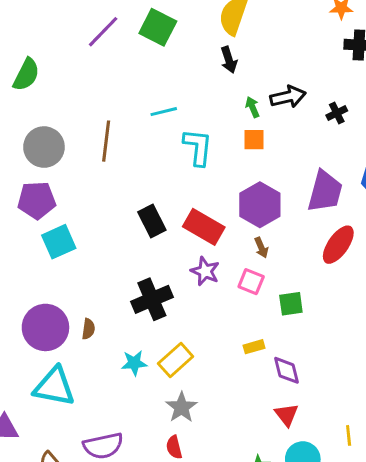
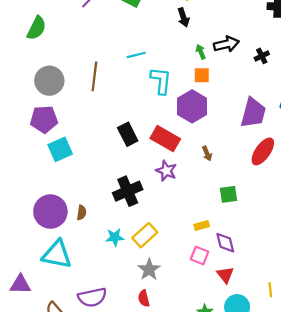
purple hexagon: (260, 205) -> (192, 106), moved
pink square: (251, 282) -> (200, 256), moved

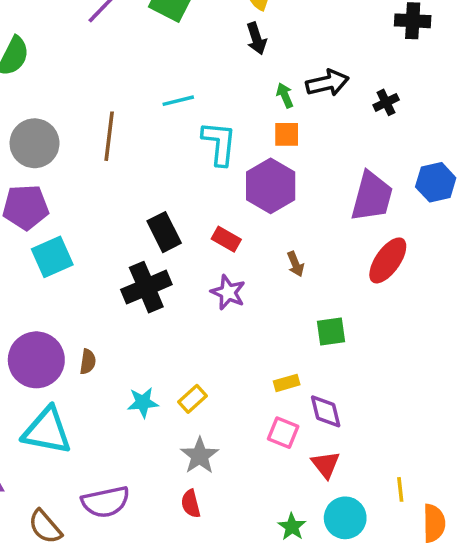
red rectangle: (165, 139) -> (226, 239), size x0.6
black cross: (128, 191) -> (146, 287), moved
yellow rectangle: (145, 235) -> (193, 399), size x0.7

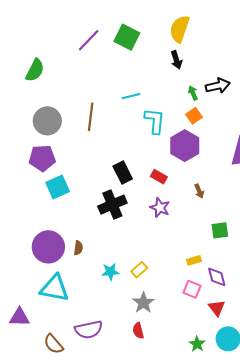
orange square: (287, 134) -> (194, 116), turned -35

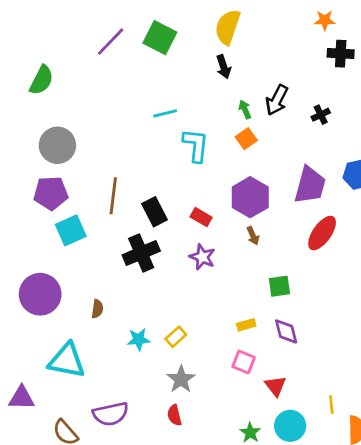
black arrow: (218, 86) -> (277, 100), turned 130
brown line: (91, 117) -> (113, 196), moved
purple hexagon: (185, 146) -> (250, 197), moved
purple circle: (48, 247) -> (40, 294), moved
purple diamond: (217, 277) -> (286, 331), moved

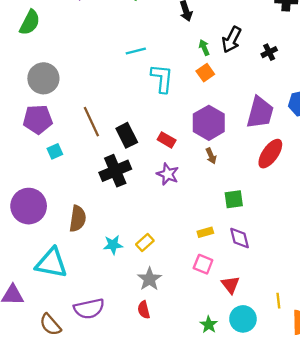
brown line: (113, 196) -> (91, 122), turned -32
cyan square: (71, 230) -> (55, 151), size x0.6
brown semicircle: (97, 309) -> (78, 219), size x1.6

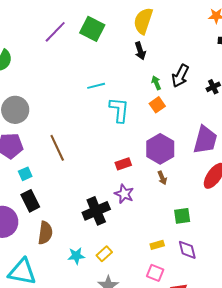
black rectangle: (127, 135) -> (30, 201), moved
red rectangle: (167, 140) -> (123, 164), turned -49
black cross: (115, 171) -> (96, 211), moved

